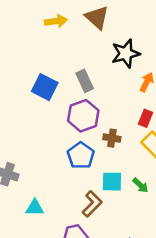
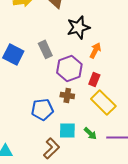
purple hexagon: (83, 116) -> (69, 68), moved
blue pentagon: (81, 155) -> (42, 109), turned 30

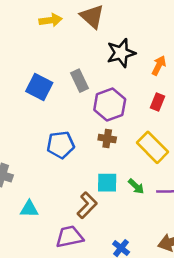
orange arrow: (95, 50) -> (159, 66), moved
red rectangle: (94, 79) -> (158, 102), moved
blue pentagon: (42, 109) -> (61, 145), moved

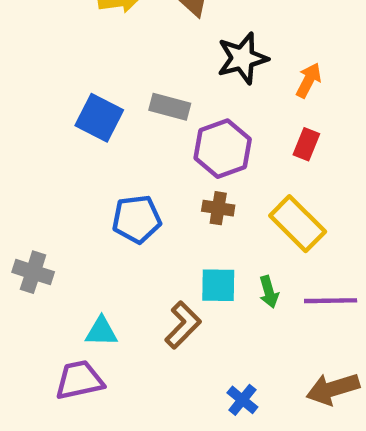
gray rectangle: (79, 81) -> (170, 107), turned -50
green arrow: (136, 186) -> (269, 292), turned 30
cyan triangle: (29, 209) -> (101, 332), moved
purple trapezoid: (69, 237) -> (79, 380), moved

